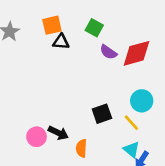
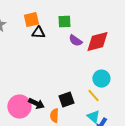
green square: (94, 28) -> (64, 22), turned -32
black square: (102, 114) -> (66, 100), moved
pink circle: (37, 137) -> (19, 107), size x1.5

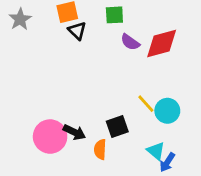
black triangle: (38, 33) -> (77, 31), turned 40
cyan circle: (101, 79) -> (167, 111), moved
yellow line: (93, 96) -> (146, 104), moved

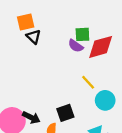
green square: (114, 15) -> (82, 34), moved
yellow line: (146, 104) -> (88, 82), moved

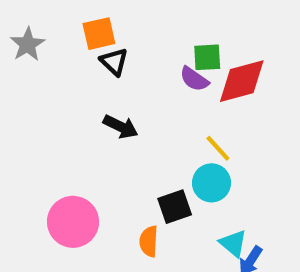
cyan circle: (105, 100) -> (211, 183), moved
black arrow: (31, 117) -> (121, 127), moved

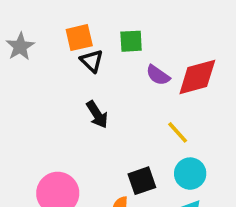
green square: (207, 57) -> (131, 41), moved
black arrow: (121, 127) -> (97, 115), turned 32
cyan circle: (211, 183) -> (190, 174), moved

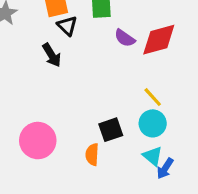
black arrow: (97, 115) -> (52, 55), moved
yellow line: (178, 132) -> (153, 97), moved

